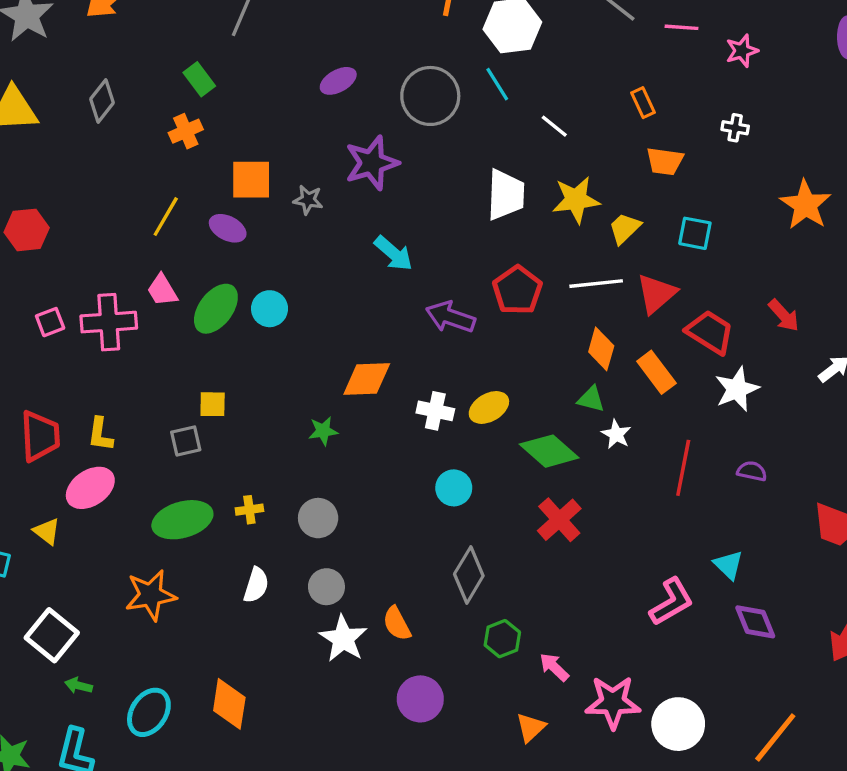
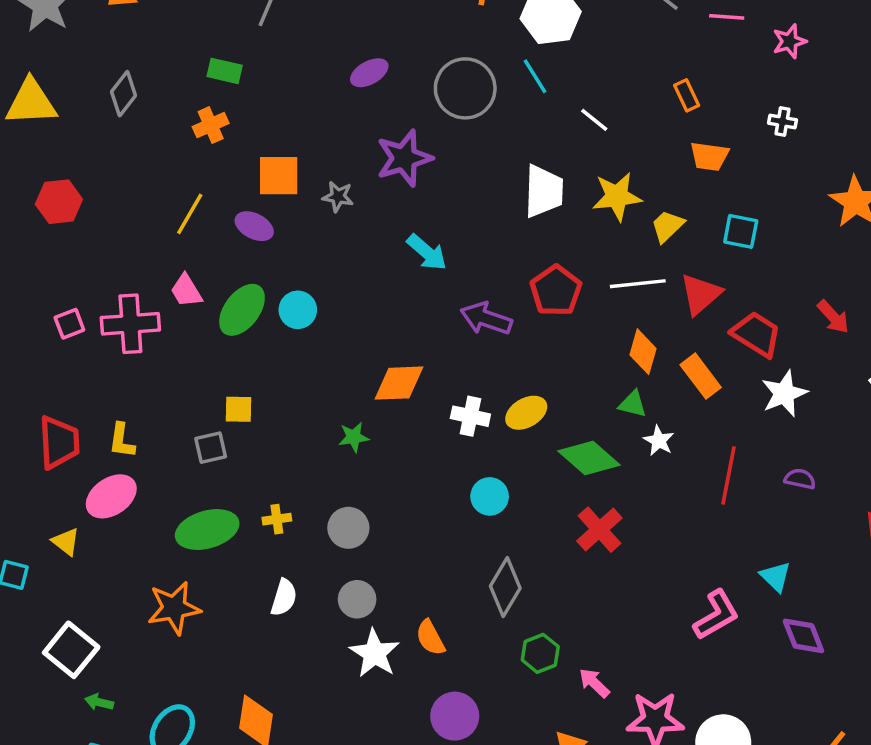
green rectangle: (199, 79) -> (225, 71), turned -40
red hexagon: (27, 230) -> (59, 202), moved

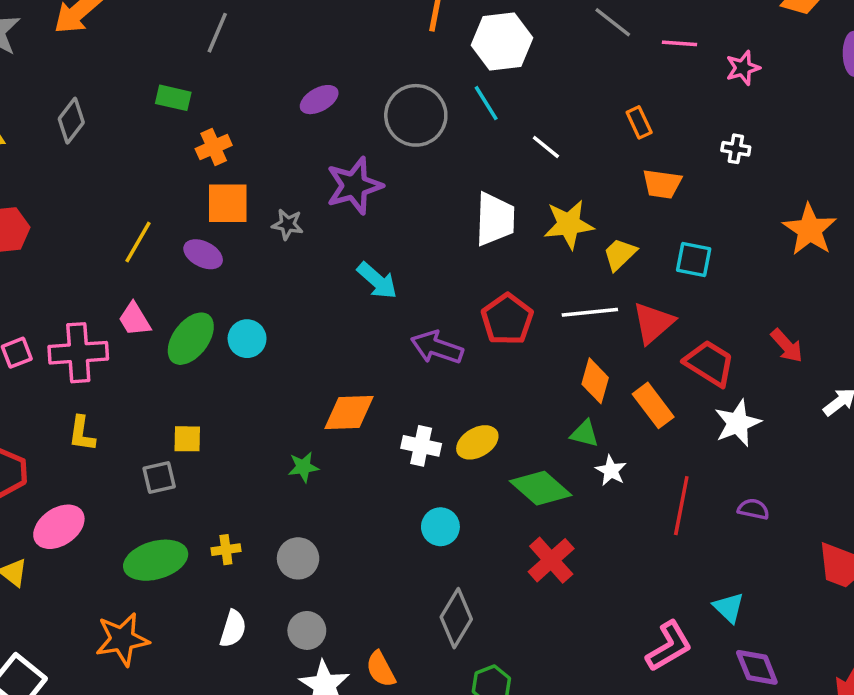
orange cross: (211, 125) -> (214, 147), moved
yellow L-shape: (122, 441) -> (82, 434), moved

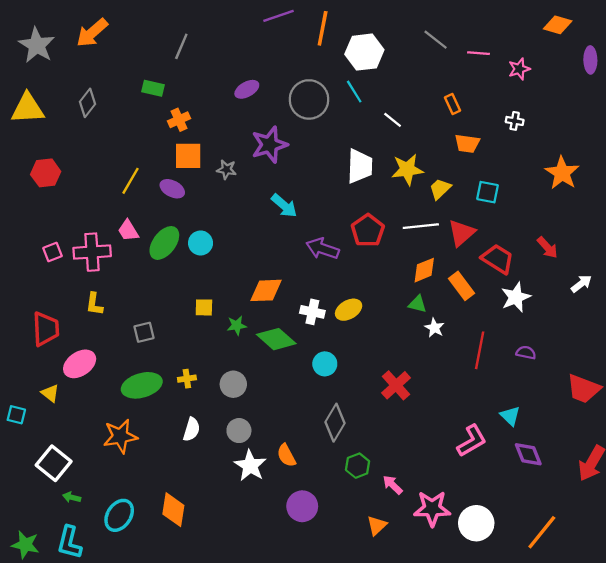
orange diamond: (595, 381) -> (424, 270), turned 52
yellow square: (187, 439) -> (204, 307), moved
green diamond: (541, 488) -> (276, 339), moved

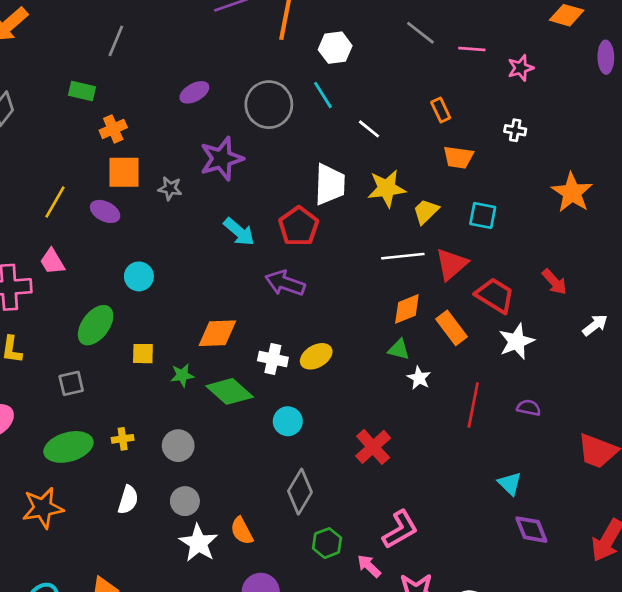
white hexagon: (364, 52) -> (335, 48), size x0.7
red pentagon: (368, 231) -> (299, 226), moved
green ellipse: (164, 243) -> (96, 325), moved
pink L-shape: (472, 441) -> (400, 530), moved

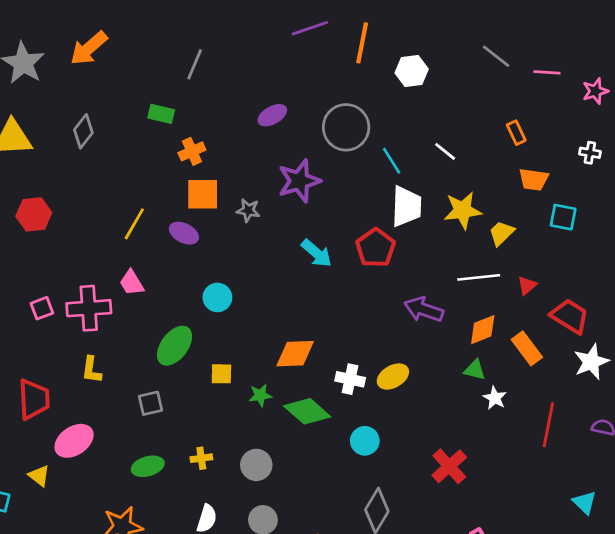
cyan line: (323, 95) -> (392, 161), moved
cyan square: (483, 216) -> (563, 217), moved
red triangle: (452, 264) -> (527, 285), size x0.6
purple arrow: (285, 283) -> (424, 310), moved
green ellipse: (69, 447) -> (148, 466), size x0.7

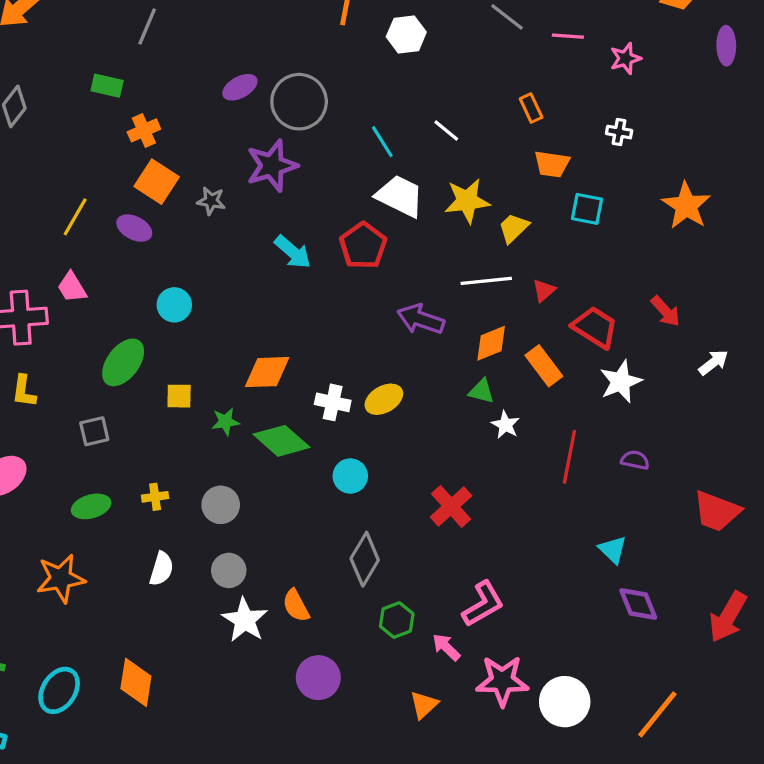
gray circle: (346, 127) -> (299, 102), moved
orange square: (203, 194) -> (157, 182), turned 33
white trapezoid: (406, 206) -> (400, 196), turned -66

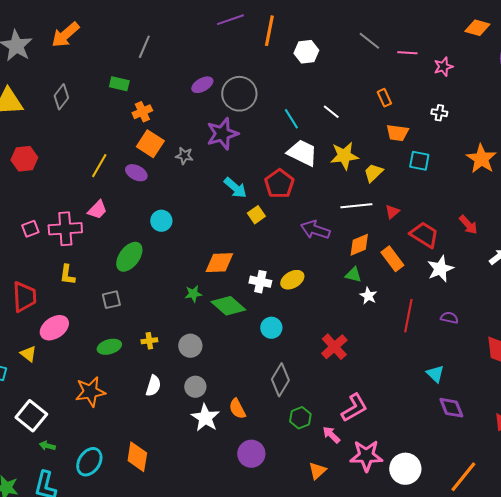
pink trapezoid: (72, 287) -> (97, 210), turned -105
yellow square: (179, 396) -> (256, 215), moved, turned -36

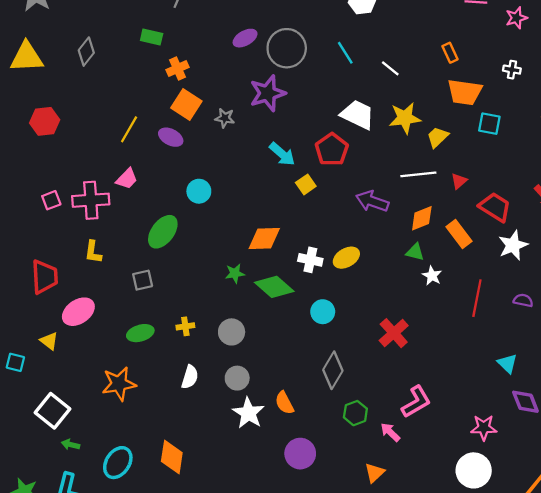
cyan line: (291, 119) -> (345, 53), moved
orange trapezoid: (397, 133) -> (465, 92), size x1.4
pink star: (366, 456) -> (484, 428), moved, size x0.7

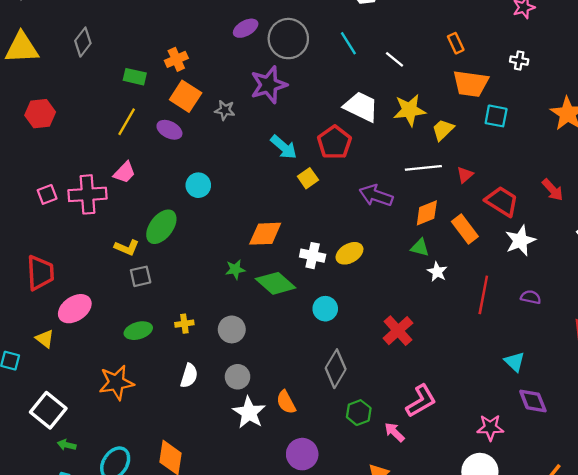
green rectangle: (152, 37) -> (135, 77), moved
yellow L-shape: (93, 252) -> (127, 247), moved, turned -75

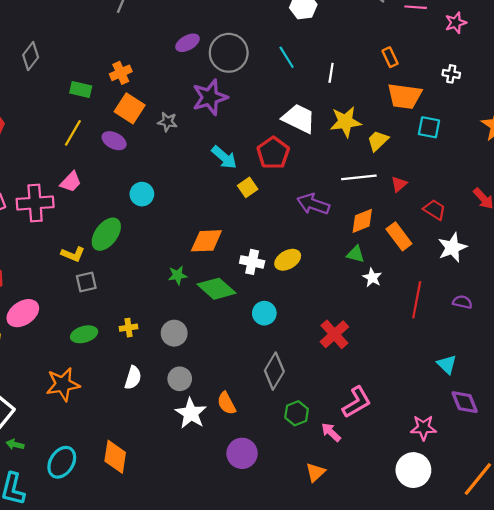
white line: (394, 59) -> (331, 73), turned 60
red trapezoid: (502, 201) -> (435, 210), size x0.7

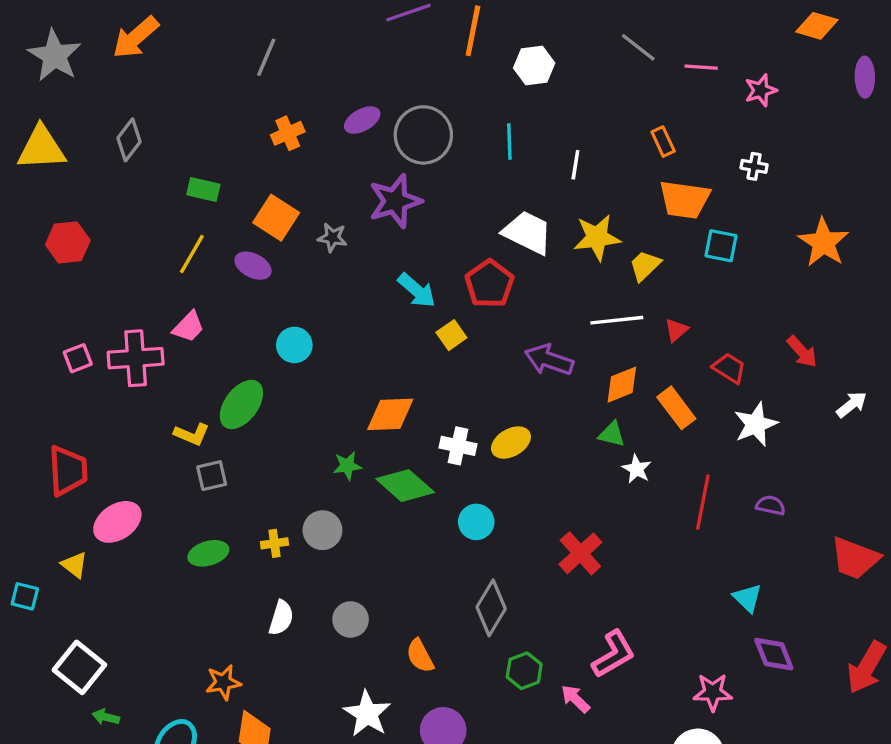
cyan line: (287, 57) -> (509, 142), turned 30
orange cross: (121, 73) -> (288, 133), moved
gray circle: (174, 333) -> (322, 530), moved
orange star: (63, 384) -> (223, 682), moved, size x0.7
white star: (191, 413) -> (367, 714), moved

